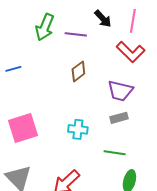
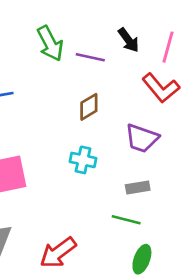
green arrow: (45, 27) -> (50, 43), turned -56
gray rectangle: (119, 118) -> (138, 187), moved
cyan cross: (78, 129) -> (83, 160), moved

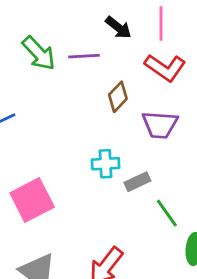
brown diamond: (89, 107) -> (118, 97), moved
gray rectangle: (138, 187) -> (137, 182), moved
green line: (126, 220) -> (167, 213), turned 56

